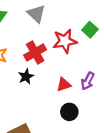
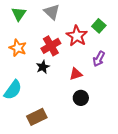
red star: (65, 41) -> (77, 36), turned -30
purple arrow: (88, 81) -> (99, 59), moved

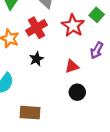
red cross: (51, 46) -> (36, 28), moved
brown rectangle: (37, 117) -> (30, 113), turned 30

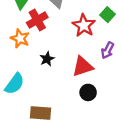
red cross: (36, 28) -> (37, 20), moved
red triangle: (72, 66) -> (83, 67), size x1.5

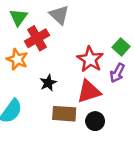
green square: (108, 15) -> (121, 47), moved
red star: (84, 25) -> (90, 59), moved
brown rectangle: (41, 113) -> (64, 114), moved

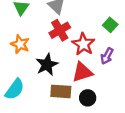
red cross: (37, 38) -> (60, 30), moved
green square: (121, 47) -> (110, 25), moved
black star: (48, 83) -> (47, 65), size x1.5

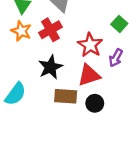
red cross: (60, 30) -> (50, 30), moved
orange star: (20, 44) -> (21, 31), moved

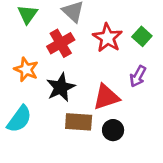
orange star: (21, 31) -> (26, 69), moved
red star: (90, 45) -> (108, 38), moved

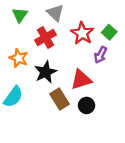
purple arrow: (138, 76) -> (101, 55), moved
brown rectangle: (79, 122) -> (60, 99), turned 54

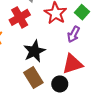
black star: (46, 72) -> (34, 51), moved
red triangle: (81, 80) -> (72, 64), moved

